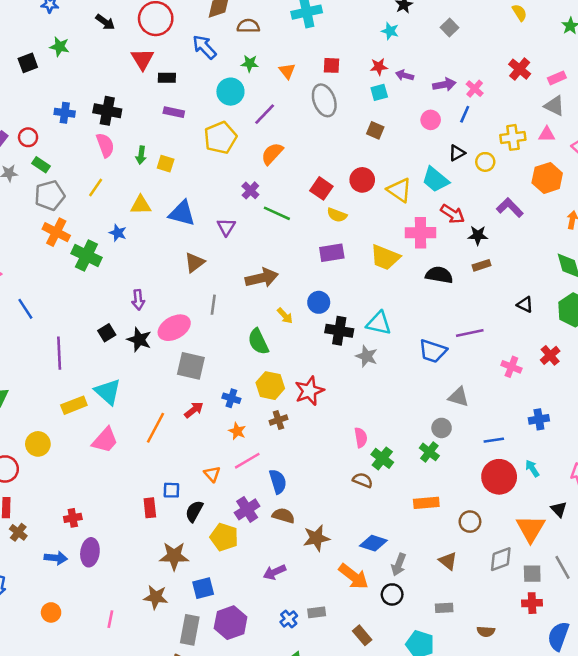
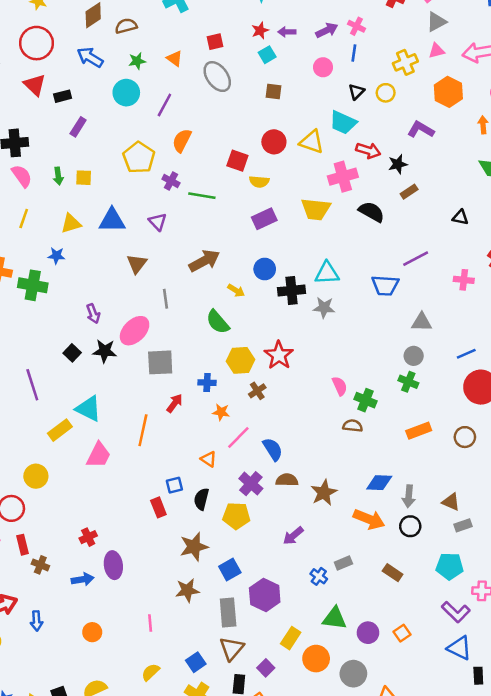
gray triangle: (554, 106) -> (436, 22), turned -40
purple rectangle: (174, 112) -> (78, 127), turned -54
yellow pentagon: (220, 138) -> (139, 158), moved
black semicircle: (439, 275) -> (371, 212), turned 35
brown triangle: (448, 561) -> (451, 502), moved

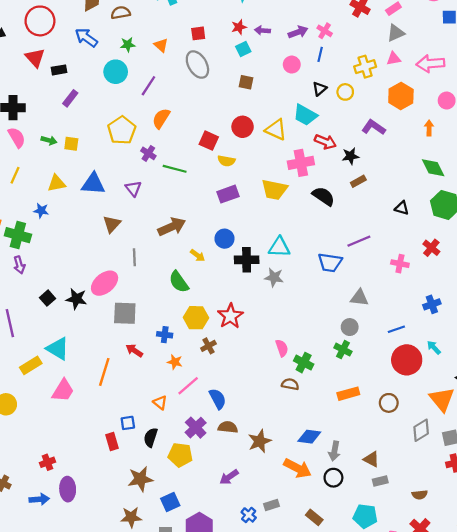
green arrow: (58, 176) -> (49, 140), turned -72
purple arrow: (93, 314) -> (19, 265), moved
red arrow: (175, 403) -> (134, 351), turned -98

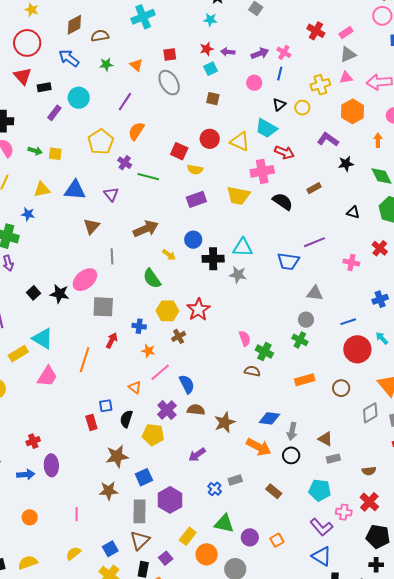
cyan circle: (116, 72) -> (79, 98), moved
black star: (350, 156) -> (346, 164), moved
red arrow: (134, 351) -> (112, 340), turned 84

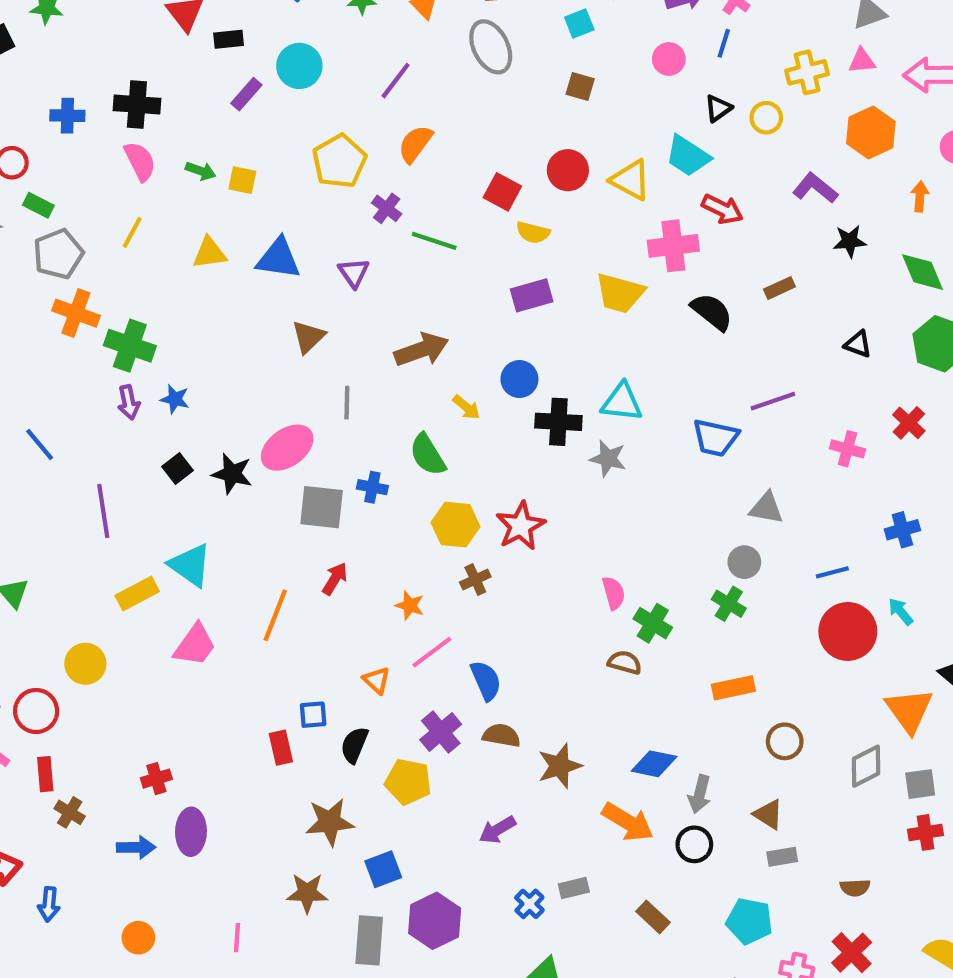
blue star: (28, 214) -> (175, 399), moved
blue cross: (139, 326) -> (372, 487), moved
brown circle: (341, 388) -> (785, 741), moved

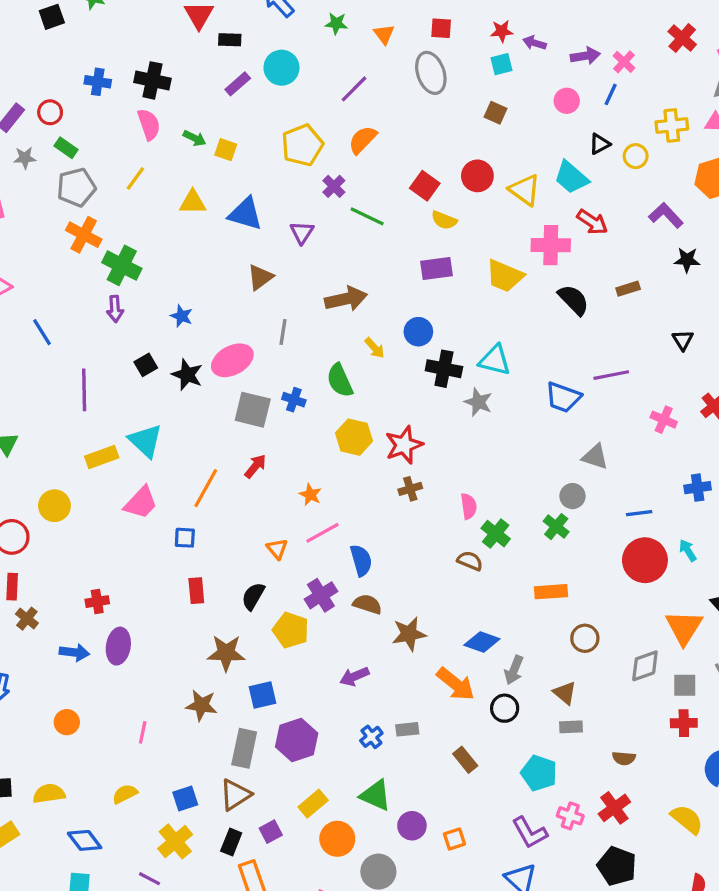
black triangle: (858, 344) -> (683, 340), turned 30
blue star: (175, 399) -> (182, 316), moved
brown cross: (475, 580) -> (410, 489), moved
blue square: (313, 715) -> (185, 538), moved

